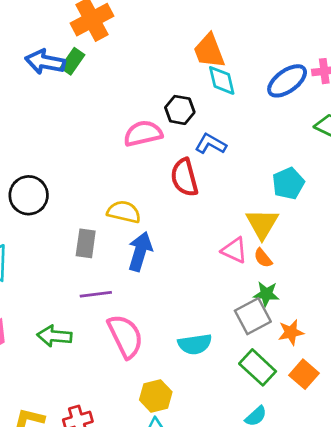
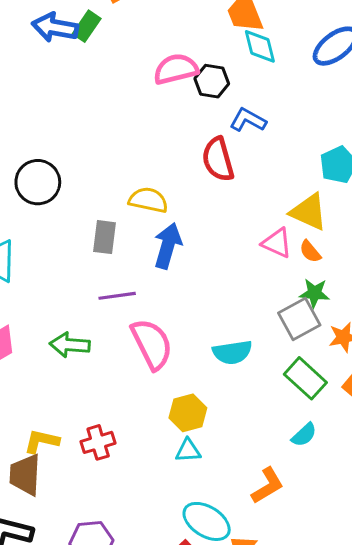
pink semicircle: (143, 133) -> (176, 69), moved
yellow triangle: (262, 224) -> (309, 212), turned -36

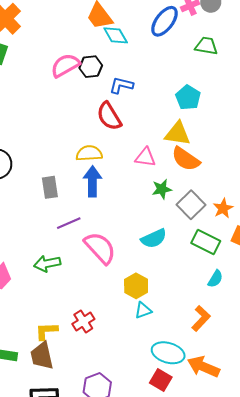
yellow semicircle: (148, 200) -> (89, 153), moved
pink triangle: (277, 243) -> (145, 157), moved
orange semicircle: (310, 251) -> (186, 159), size x1.8
green star: (314, 293) -> (162, 189), moved

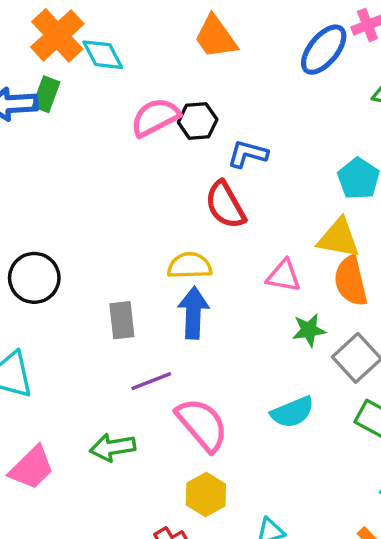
cyan diamond: (116, 35) -> (103, 55), moved
orange semicircle: (186, 159) -> (351, 281), turned 40
yellow hexagon: (136, 286) -> (206, 495), moved

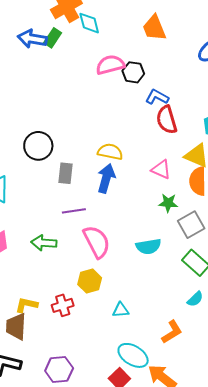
red semicircle: (225, 205) -> (167, 120), moved
black circle: (34, 278) -> (38, 146), moved

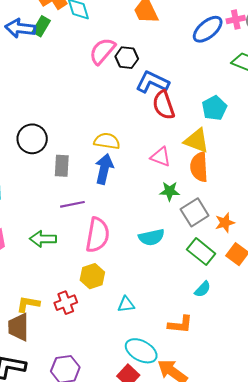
pink semicircle: (110, 65) -> (102, 51), turned -32
blue L-shape: (157, 97) -> (152, 82), size x1.4
pink semicircle: (97, 242) -> (98, 235), turned 40
orange L-shape: (172, 332) -> (180, 324), turned 40

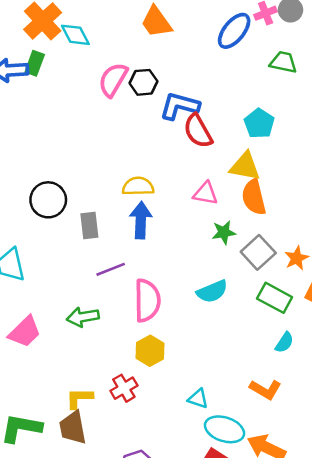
cyan triangle: (126, 304) -> (198, 399), moved, turned 36
orange L-shape: (180, 324) -> (265, 389), turned 35

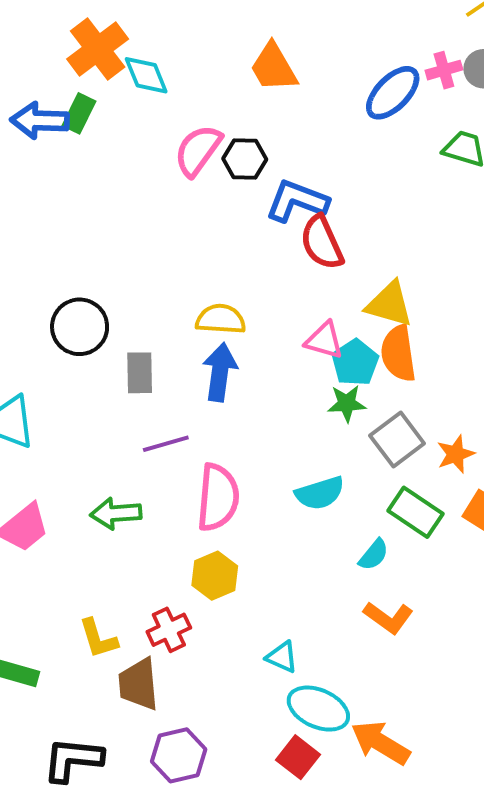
cyan pentagon: (259, 124) -> (355, 362), moved
cyan semicircle: (284, 342) -> (374, 555), moved
orange L-shape: (265, 389) -> (388, 618), moved
yellow L-shape: (79, 398) -> (98, 638), turned -112
brown trapezoid: (73, 428) -> (139, 684), moved

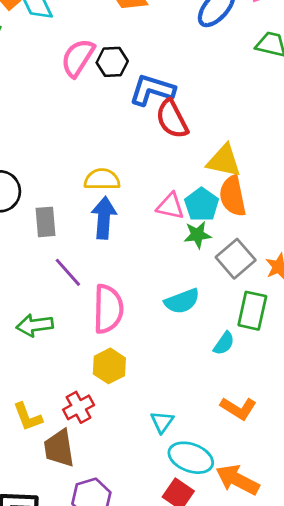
pink triangle: (324, 340) -> (170, 206), moved
purple line: (166, 444) -> (68, 272), turned 68
green rectangle: (415, 512) -> (252, 311), turned 72
orange L-shape: (388, 618) -> (238, 408), moved
cyan triangle: (282, 657) -> (162, 422), turned 45

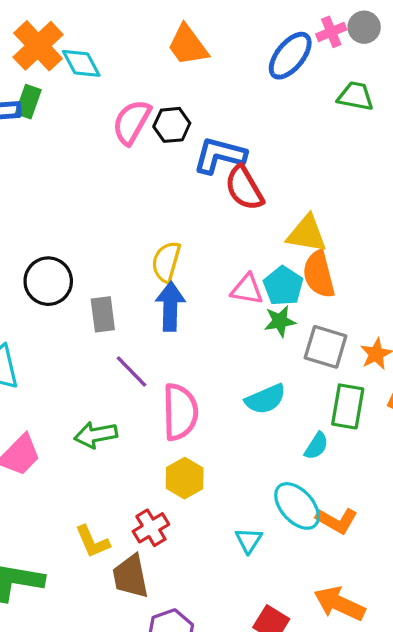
yellow semicircle: (102, 179) -> (166, 262), turned -72
gray square: (236, 259) -> (326, 347), turned -30
cyan ellipse: (191, 458) -> (297, 506), moved, turned 30

